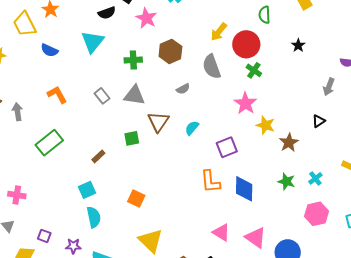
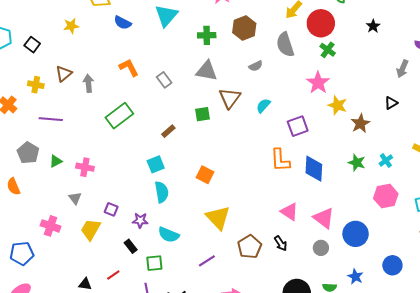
gray rectangle: (102, 96) -> (164, 80), moved

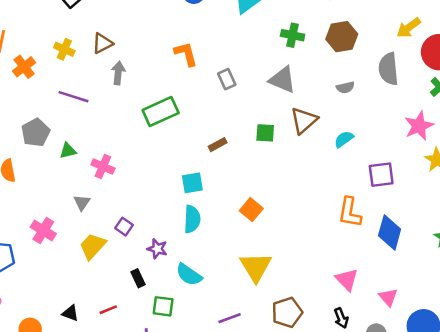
gray arrow: (88, 83) -> (118, 73), moved
pink triangle: (324, 218) -> (388, 297), size x0.7
black arrow: (281, 243) -> (341, 318), moved

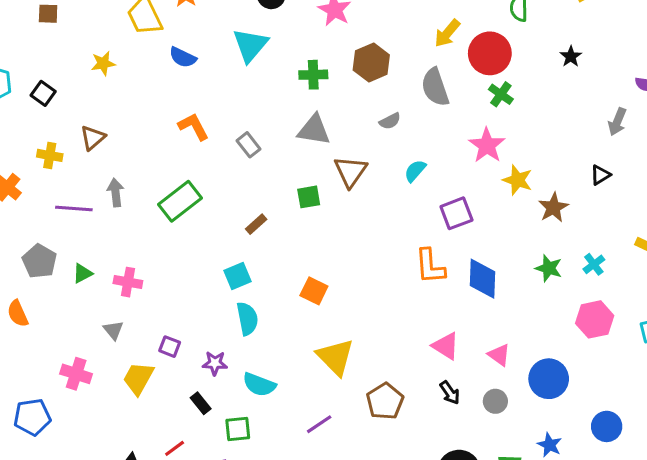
gray arrow: (118, 73) -> (116, 192), moved
cyan semicircle: (344, 139) -> (415, 171), moved

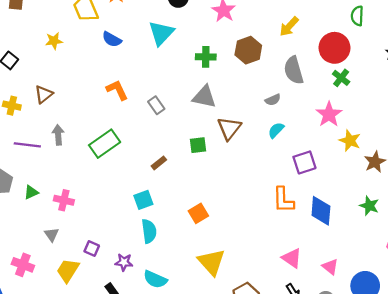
yellow arrow: (447, 33) -> (289, 26), moved
gray semicircle: (390, 121) -> (273, 100), moved
orange square: (314, 291) -> (198, 213), turned 30

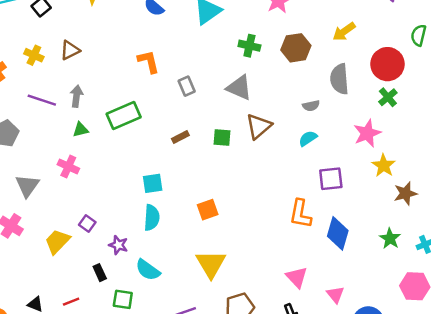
brown rectangle: (159, 163) -> (180, 137), moved
green triangle: (31, 192) -> (81, 130), moved
gray triangle: (52, 235) -> (27, 186), moved, size x1.5

